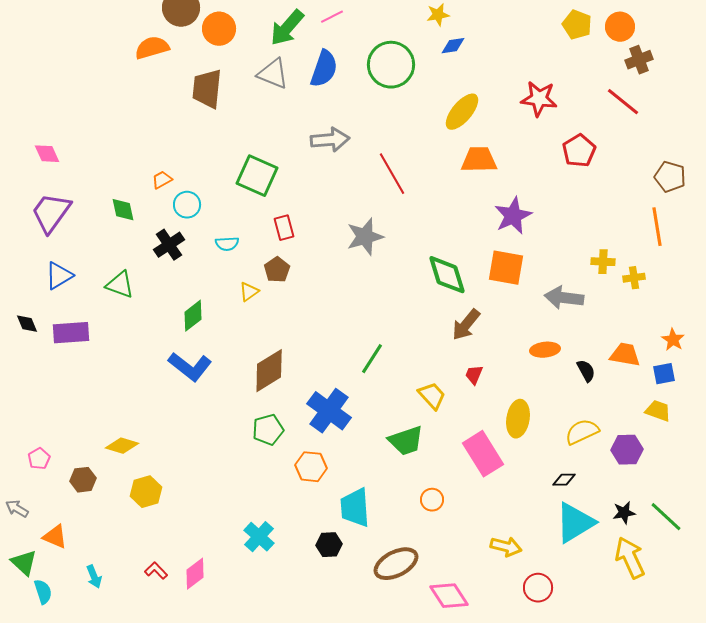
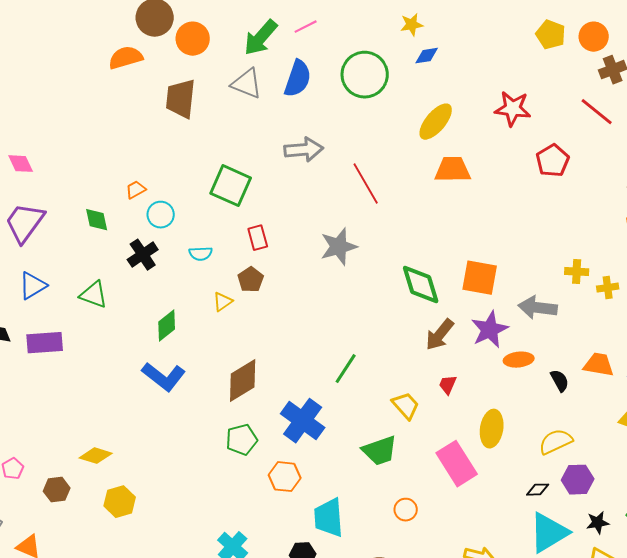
purple star: (513, 216) -> (490, 330), moved
purple hexagon: (627, 450) -> (578, 480), moved

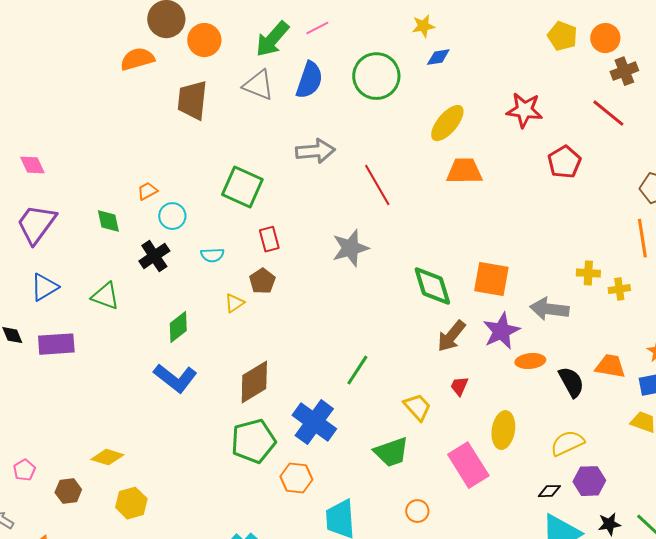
black semicircle: (560, 381) -> (571, 382), size x1.4
green pentagon: (242, 440) -> (253, 441), size x1.4

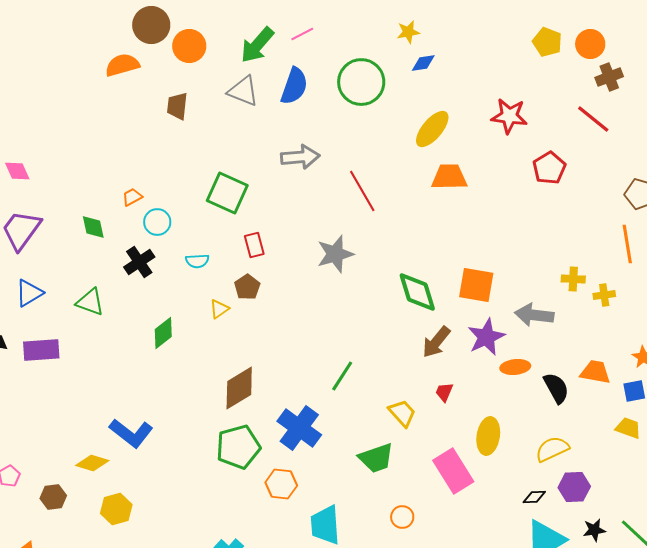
brown trapezoid: (192, 100) -> (177, 106), size x0.7
blue L-shape: (175, 378) -> (131, 433), moved

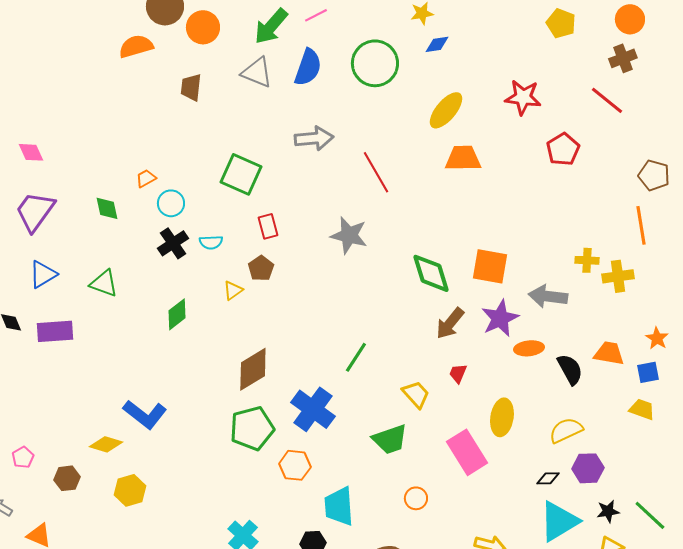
orange circle: (590, 44) -> (630, 19), moved
gray star: (335, 254) -> (349, 235), turned 30
black cross: (139, 262) -> (173, 243), moved
yellow cross: (604, 295) -> (618, 276), size x1.4

